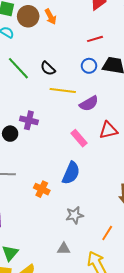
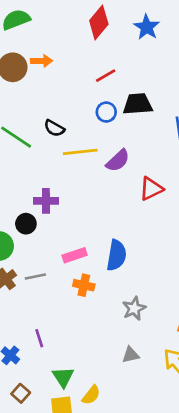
orange arrow: (51, 17) -> (42, 61), turned -49
pink rectangle: (79, 138) -> (75, 255), moved, turned -54

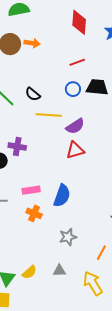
red diamond: (99, 22) -> (79, 22), turned -45
red triangle: (151, 189) -> (75, 150), moved
yellow semicircle: (91, 395) -> (29, 272), moved

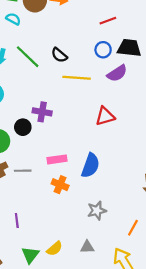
purple semicircle: (75, 126) -> (117, 73), moved

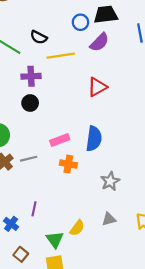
purple cross: (42, 112) -> (31, 76), moved
black circle: (23, 127) -> (30, 103), moved
purple line: (17, 220) -> (34, 209), turned 32

